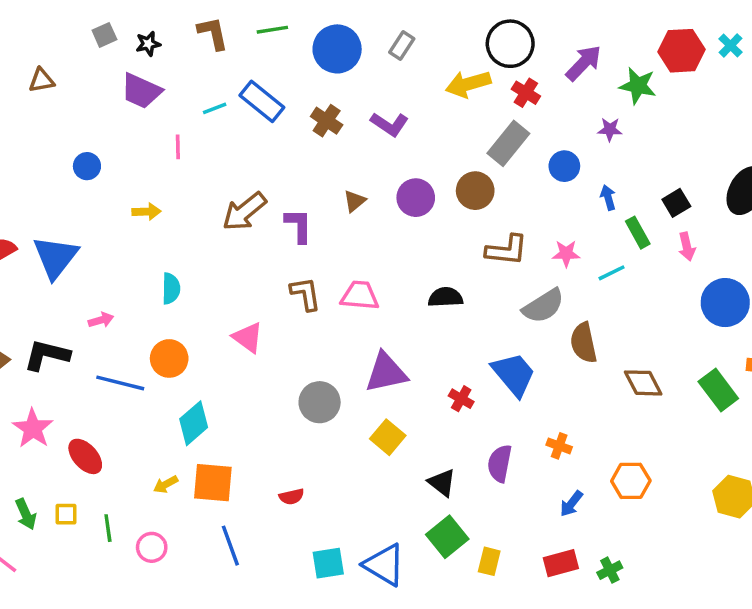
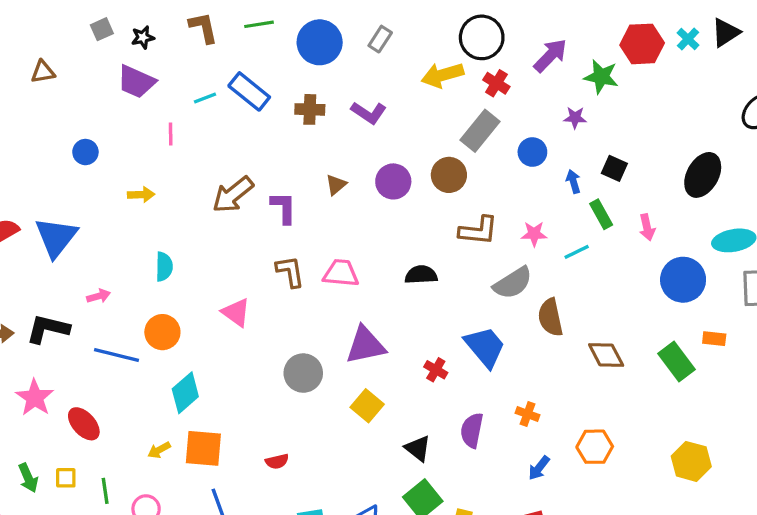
brown cross: (327, 121) -> (310, 109), turned -32
black square: (676, 203) -> (614, 168), moved, turned -35

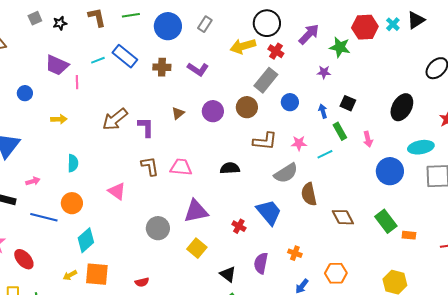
purple trapezoid: (136, 82) -> (57, 65), moved
blue circle: (532, 152) -> (290, 102), moved
orange rectangle: (714, 339) -> (409, 235), moved

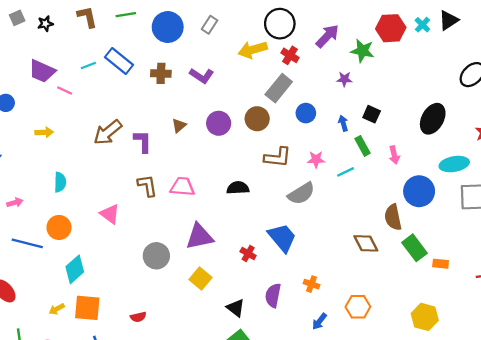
pink line: (77, 82) -> (65, 90), turned -64
brown semicircle: (309, 194) -> (393, 217), moved

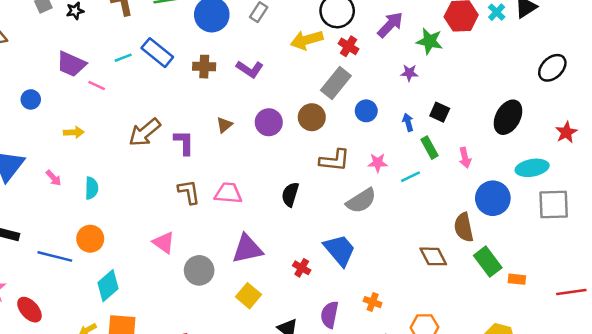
black semicircle: (238, 188) -> (290, 194), turned -70
pink arrow: (15, 203) -> (54, 178), moved, turned 63
pink triangle: (110, 214) -> (164, 243), moved

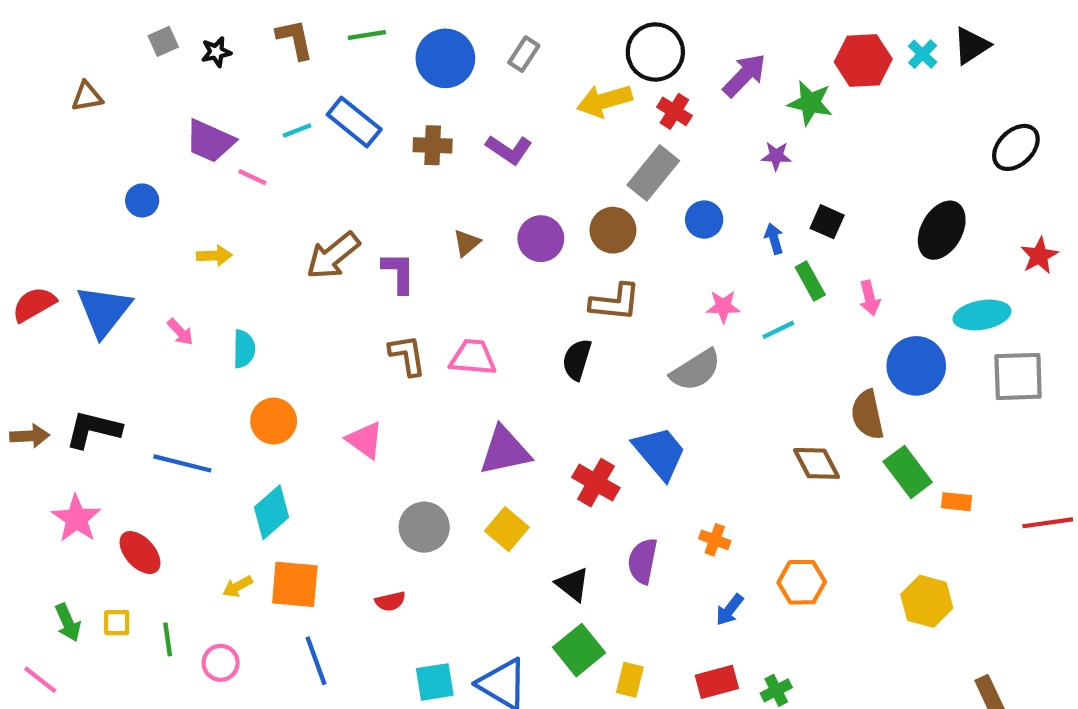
brown L-shape: (335, 160) -> (615, 302), moved
orange circle: (90, 239) -> (274, 421), moved
red cross: (302, 268) -> (596, 483), size x1.5
gray circle: (199, 270) -> (424, 527), moved

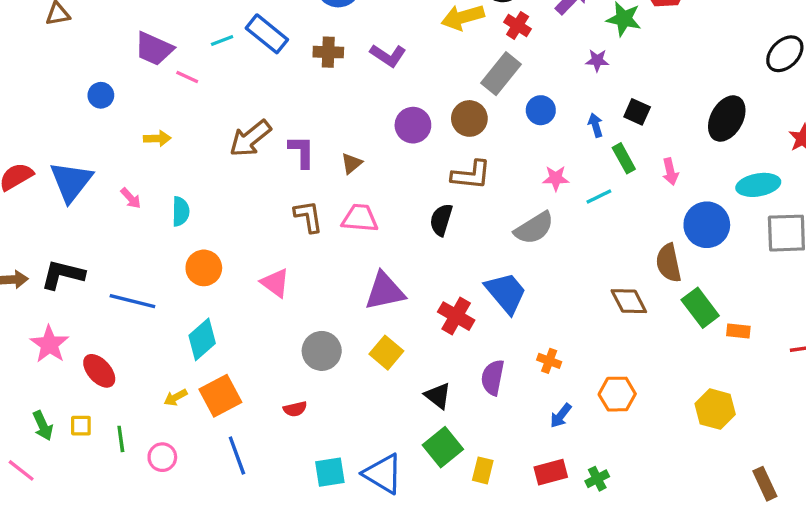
brown triangle: (467, 243) -> (352, 163), moved
orange square: (295, 584) -> (220, 396), turned -33

